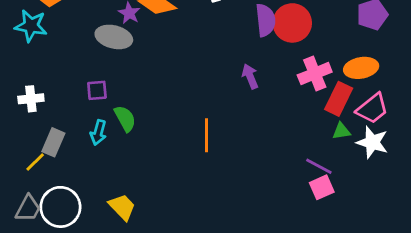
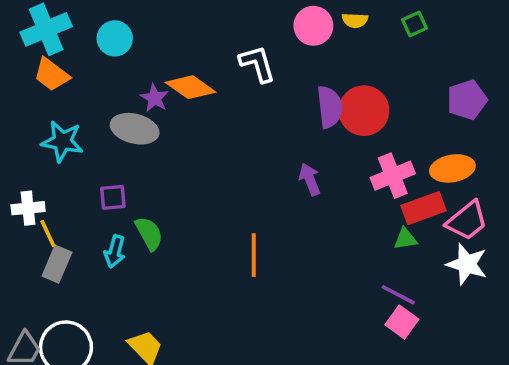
cyan star: (31, 26) -> (62, 141), moved
red rectangle: (339, 99) -> (424, 208), turned 44
green triangle: (341, 131) -> (405, 239), moved
yellow line: (35, 162) -> (48, 233), moved, turned -70
pink square: (322, 187) -> (402, 322), turned -30

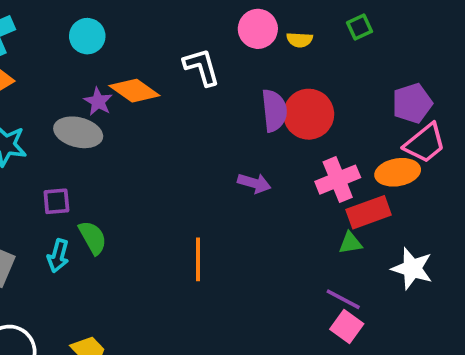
yellow semicircle: (355, 20) -> (300, 40), moved
cyan circle: (115, 38) -> (87, 36), moved
purple arrow: (310, 179) -> (254, 183), turned 128
pink trapezoid: (467, 221) -> (425, 143), moved

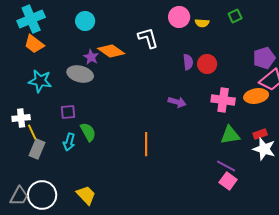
purple semicircle: (274, 111) -> (188, 62), size x0.7
red circle: (309, 114) -> (207, 64), size x0.7
pink cross: (338, 180) -> (223, 100), turned 30
red rectangle: (369, 212) -> (260, 134), moved, size x0.6
green triangle: (350, 243) -> (230, 135), size x1.5

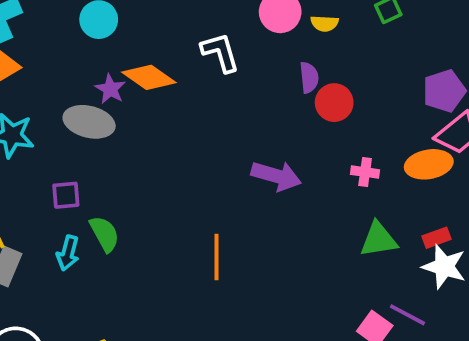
purple semicircle: (188, 62) -> (309, 77), moved
pink cross: (223, 100) -> (365, 172), size x0.6
purple arrow: (177, 102) -> (276, 176), size x1.4
purple line: (226, 166) -> (408, 315), moved

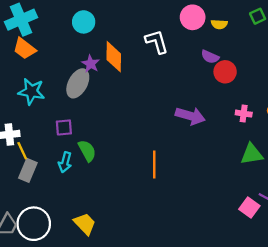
orange diamond: (149, 77) -> (114, 57), turned 56
purple semicircle: (309, 77) -> (210, 57), turned 120
gray ellipse: (89, 122) -> (78, 83), turned -76

